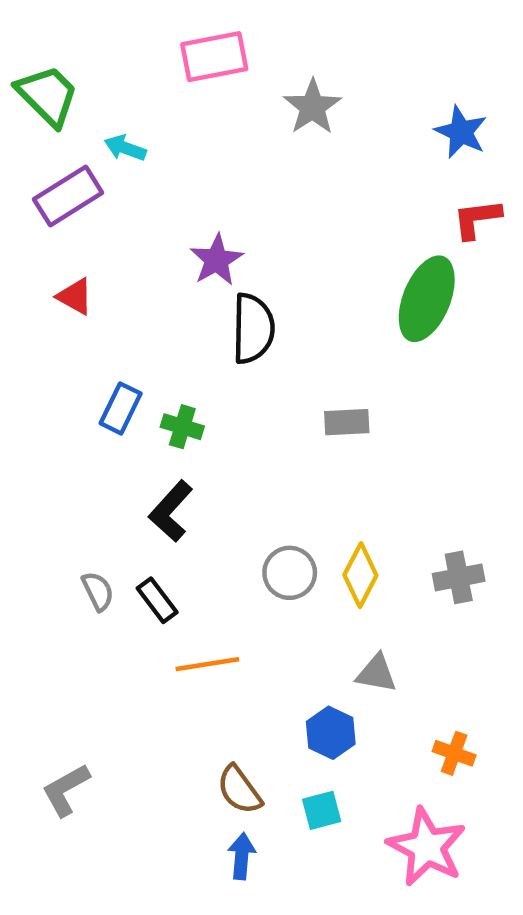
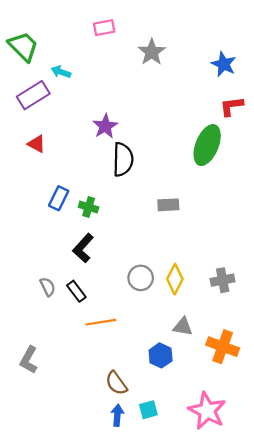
pink rectangle: (214, 57) -> (104, 28), size x0.7
orange cross: (454, 753) -> (223, 347), moved, size x1.6
gray L-shape: (66, 790) -> (29, 360), moved, turned -32
cyan square: (322, 810) -> (148, 410), moved

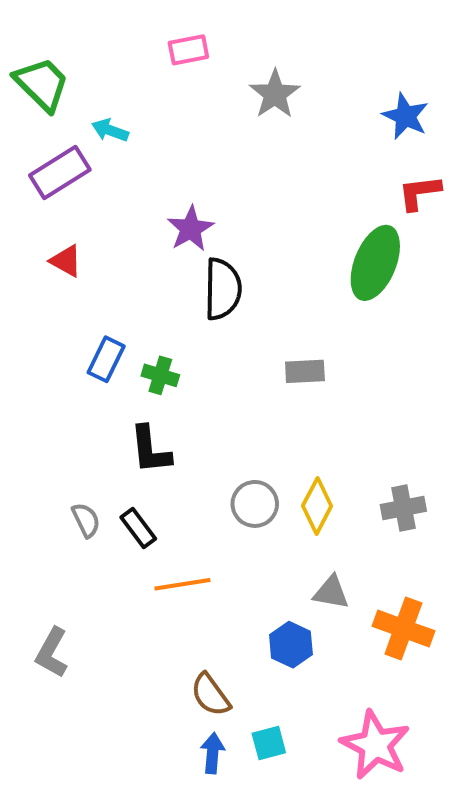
black L-shape: (83, 248) -> (150, 450), turned -48

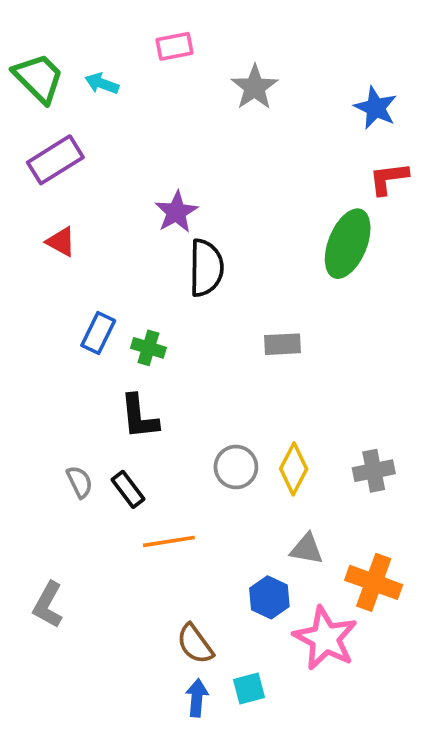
cyan arrow: (110, 130) -> (102, 84), moved
pink star: (375, 745) -> (325, 638), moved

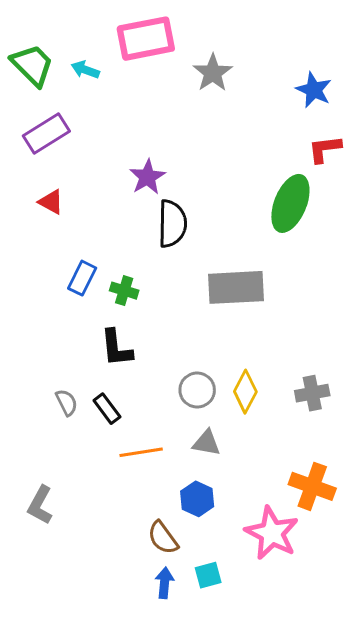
pink rectangle: (175, 46) -> (146, 39), size x1.8
gray rectangle: (282, 344) -> (236, 287), size x1.8
gray triangle: (307, 549) -> (206, 443), moved
blue hexagon: (269, 597) -> (197, 499), moved

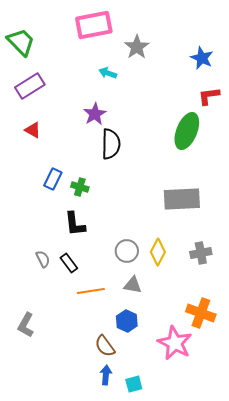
cyan arrow: (85, 70) -> (108, 73), moved
gray rectangle: (236, 287) -> (182, 199), moved
cyan square: (208, 575) -> (134, 384), moved

